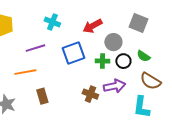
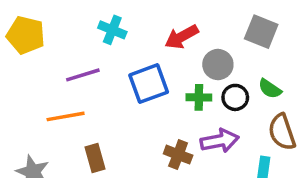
brown semicircle: (151, 81) -> (282, 132), turned 40

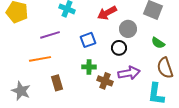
blue square: (149, 84) -> (88, 40), size x0.7
green cross: (199, 97) -> (89, 67), moved
black circle: (235, 97) -> (119, 48), moved

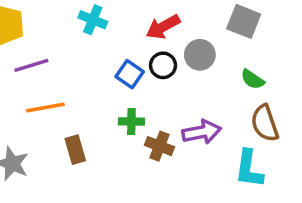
purple line: (50, 35) -> (31, 65), moved
blue square: (88, 40) -> (130, 74), turned -35
black circle: (119, 48) -> (163, 65), moved

